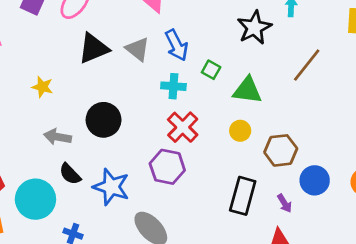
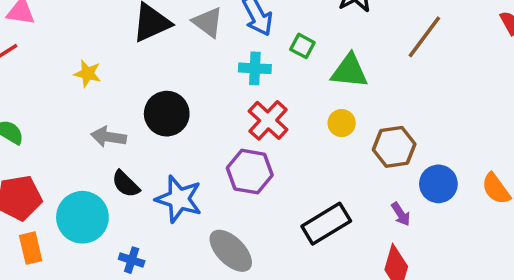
black rectangle: (243, 196) -> (326, 224), moved, turned 45

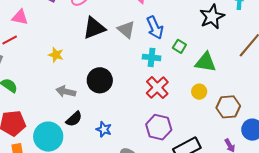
purple hexagon: (250, 172) -> (159, 127), moved
black semicircle: (126, 184) -> (74, 119), turned -90
blue star: (179, 199) -> (104, 129), size x0.6

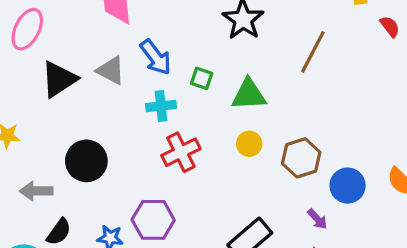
red cross: (157, 88) -> (181, 152), turned 30
purple hexagon: (159, 127) -> (153, 220), moved

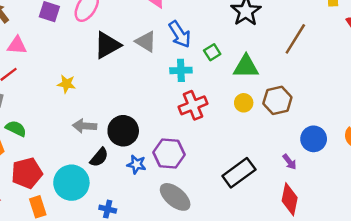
green square: (202, 78) -> (212, 52), turned 35
brown hexagon: (301, 158) -> (277, 100), moved
black circle: (86, 161) -> (123, 131), moved

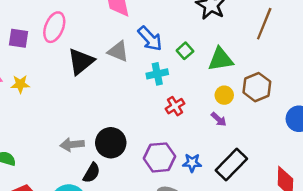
yellow star: (66, 84) -> (20, 84), moved
red cross: (193, 105) -> (175, 106), size x0.7
purple arrow: (290, 162) -> (219, 119), moved
blue star: (136, 164) -> (192, 163), moved

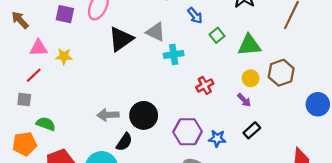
blue arrow: (150, 39) -> (195, 15), moved, size x0.7
cyan cross: (157, 74) -> (174, 54), moved
black rectangle: (231, 165) -> (252, 130), moved, size x0.6

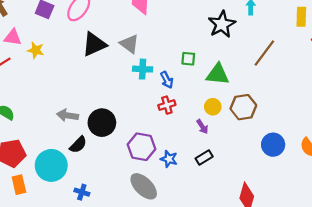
blue arrow: (195, 15) -> (167, 80), moved
green square: (217, 35) -> (188, 59), turned 32

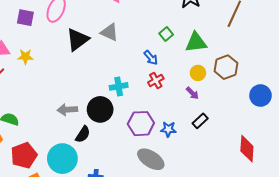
green square: (188, 59) -> (166, 34), turned -32
cyan cross: (143, 69) -> (119, 86), moved

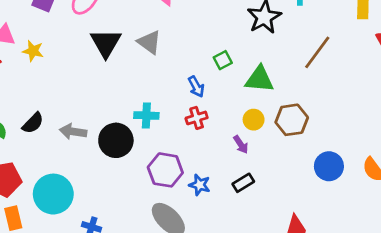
black triangle: (78, 39) -> (106, 43), turned -35
black semicircle: (83, 134) -> (33, 123), moved

